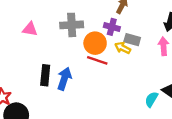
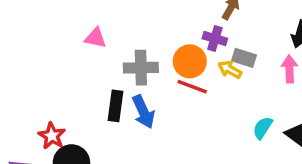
gray cross: (72, 25) -> (141, 68), moved
blue arrow: (64, 79) -> (143, 112), turned 135
cyan semicircle: (151, 99) -> (263, 128), moved

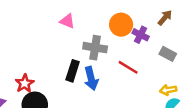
purple cross: (215, 39) -> (141, 35), moved
orange circle: (190, 61) -> (121, 25), moved
yellow arrow: (230, 70) -> (168, 90), moved, turned -49

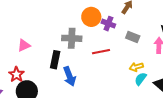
pink triangle: (67, 21) -> (24, 45), moved, turned -40
red line: (128, 67) -> (101, 52), turned -36
blue arrow: (91, 78) -> (70, 76), moved

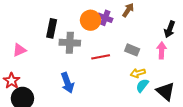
purple cross: (108, 24) -> (105, 18), moved
gray rectangle: (133, 37) -> (132, 50), moved
black rectangle: (55, 60) -> (52, 28), moved

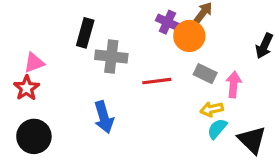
orange circle: (90, 20) -> (189, 36), moved
pink arrow: (162, 50) -> (234, 85), moved
red star: (12, 81) -> (27, 88), moved

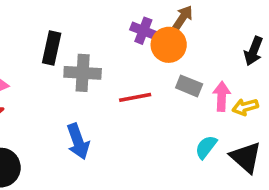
yellow arrow: (212, 109) -> (245, 107), moved

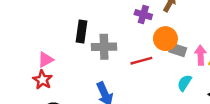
orange circle: (169, 45) -> (165, 39), moved
cyan semicircle: (206, 147) -> (184, 83), moved

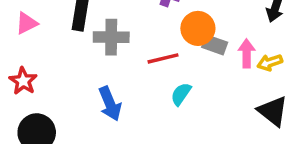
pink triangle: (46, 60) -> (27, 23), moved
cyan semicircle: (184, 83) -> (181, 94), moved

